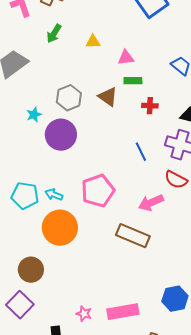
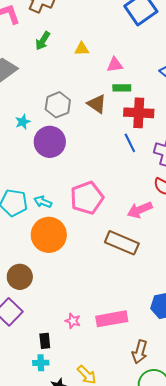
red cross: (150, 106) -> (139, 113), size x1.8
blue line: (141, 152) -> (130, 143), moved

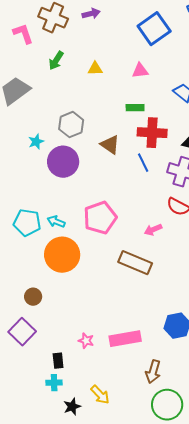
pink triangle: (115, 65) -> (140, 71), moved
brown triangle: (97, 104) -> (110, 145), moved
pink arrow: (140, 210) -> (153, 230), size x0.7
brown circle: (20, 277) -> (33, 297), size x0.7

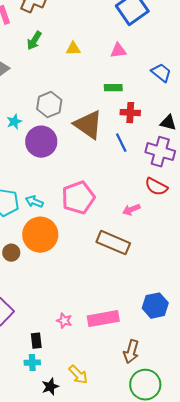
red cross: (152, 133) -> (130, 113), size x0.7
brown triangle: (110, 145) -> (88, 125), size x1.5
brown circle: (33, 297) -> (11, 253), moved

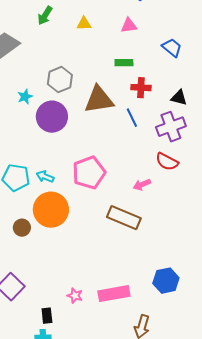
brown triangle: (88, 125) -> (99, 100), turned -44
purple cross: (160, 152) -> (171, 127), turned -36

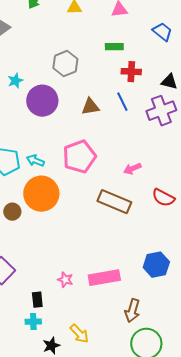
gray hexagon: (60, 80) -> (65, 64), moved
brown triangle: (99, 100) -> (90, 107), moved, size x0.6
red semicircle: (167, 162) -> (163, 198), moved

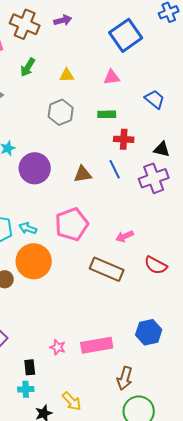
gray hexagon: (65, 64) -> (61, 112), moved

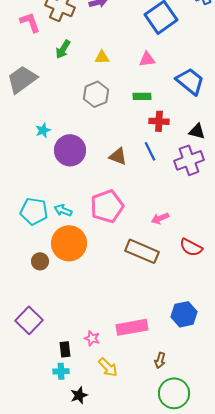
blue trapezoid: (155, 99) -> (190, 81), size x1.4
brown triangle: (83, 174) -> (118, 156), turned 30
pink star: (58, 347) -> (92, 338), moved
brown arrow: (125, 378) -> (160, 360), size x0.7
yellow arrow: (72, 401) -> (108, 367), moved

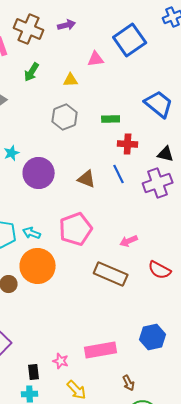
pink triangle: (147, 59) -> (96, 59), moved
brown arrow: (160, 360) -> (129, 383), turned -42

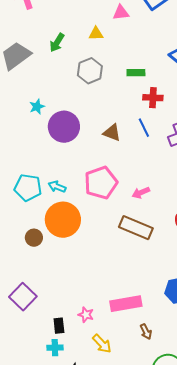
green arrow: (32, 72) -> (57, 43), moved
pink arrow: (129, 241) -> (141, 193), moved
brown arrow: (129, 383) -> (146, 332), moved

